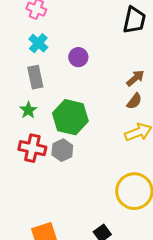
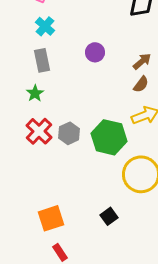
purple circle: (78, 57) -> (95, 52), moved
green hexagon: (70, 117) -> (109, 137), moved
red cross: (32, 148) -> (39, 131), turned 32

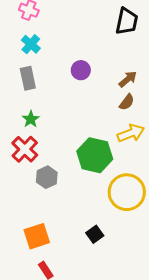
green star: (35, 93) -> (31, 119), moved
gray hexagon: (69, 133) -> (47, 177), moved

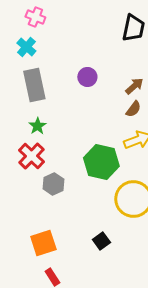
cyan cross: (31, 44) -> (26, 47), moved
gray rectangle: (28, 78) -> (34, 85), size x1.4

